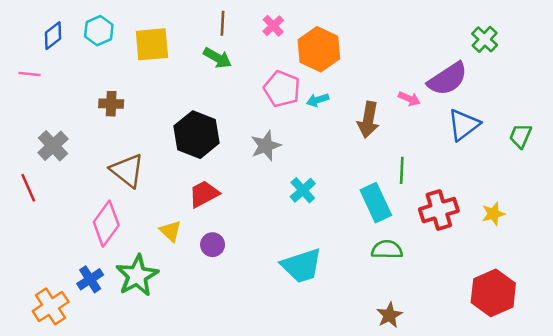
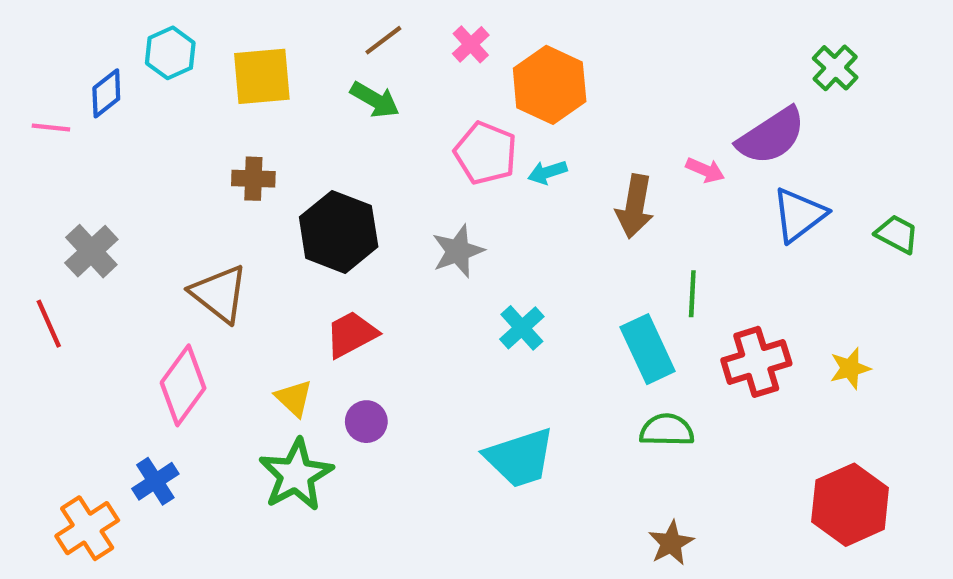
brown line: (222, 23) -> (383, 40), turned 50
blue diamond: (53, 36) -> (106, 93), moved
brown cross: (111, 104) -> (253, 179), moved
green trapezoid: (520, 136) -> (897, 234), turned 95
green star: (137, 276) -> (296, 475), moved

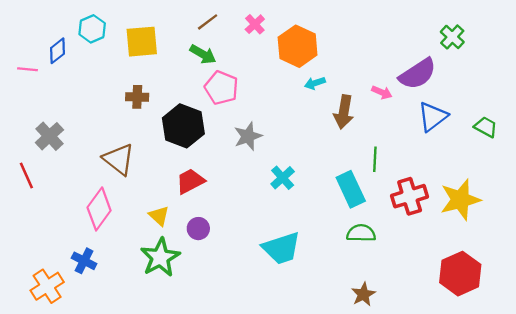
pink pentagon: (486, 153) -> (221, 88), moved
cyan arrow: (547, 172) -> (315, 83), moved
yellow star: (850, 368) -> (460, 200), size x1.8
blue cross: (155, 481) -> (84, 261), turned -30

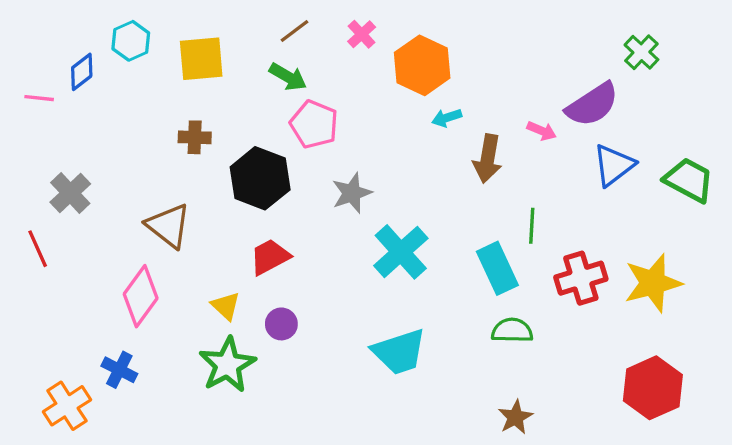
green trapezoid: (486, 127) -> (689, 180), size x1.5
cyan cross: (283, 178) -> (401, 252), size x1.6

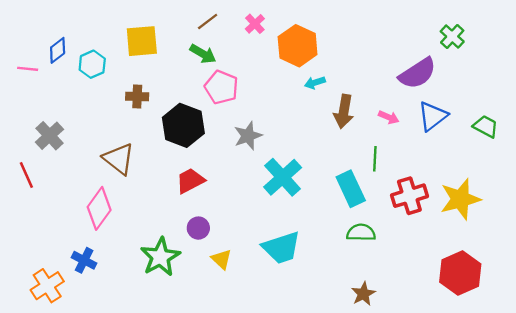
cyan hexagon: (131, 41) -> (92, 64), moved
pink arrow: (542, 131) -> (389, 117), moved
green trapezoid: (689, 180) -> (486, 126), size x0.7
yellow triangle: (226, 306) -> (221, 259), moved

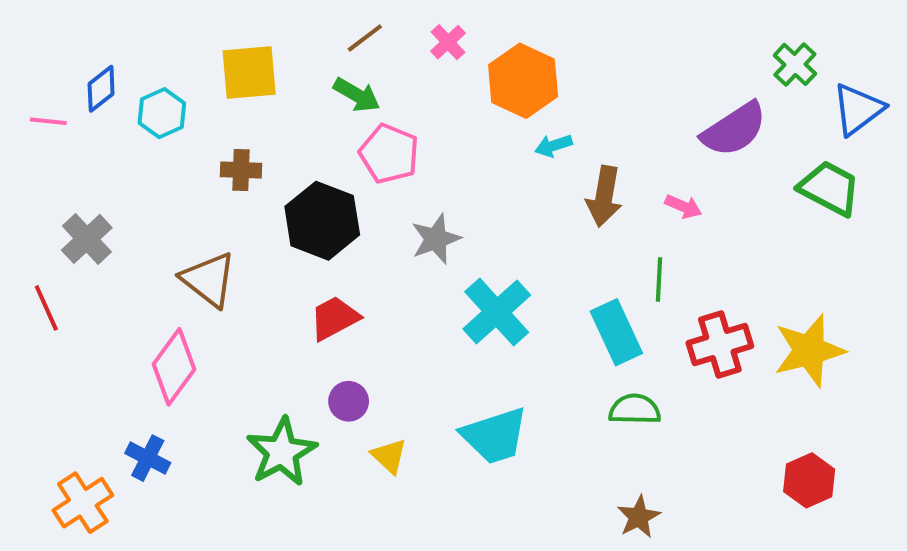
blue triangle: (433, 116) -> (858, 109), moved
green trapezoid: (486, 126) -> (829, 188), moved, size x1.4
red hexagon: (460, 273) -> (809, 480), size x0.7

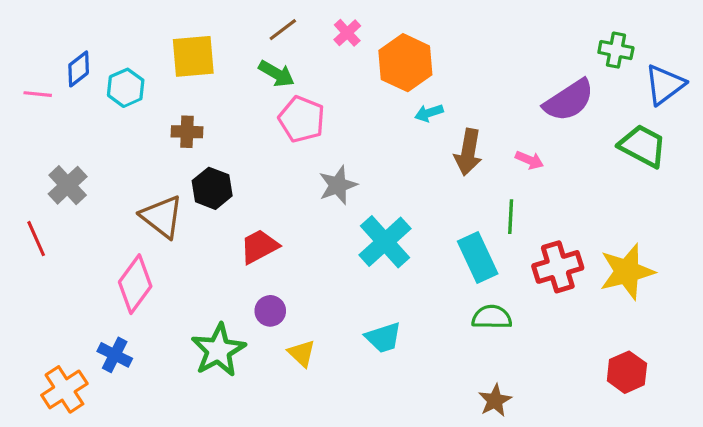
green cross: (795, 64) -> (616, 50), turned -32
black hexagon: (322, 221) -> (212, 188), moved, size x0.7
cyan trapezoid: (495, 436) -> (383, 338), size x0.7

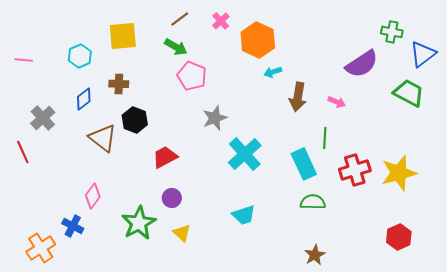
blue diamond: (79, 69) -> (84, 99), moved
pink diamond: (135, 284) -> (93, 196), moved, size x0.7
yellow triangle: (302, 353) -> (182, 233), moved

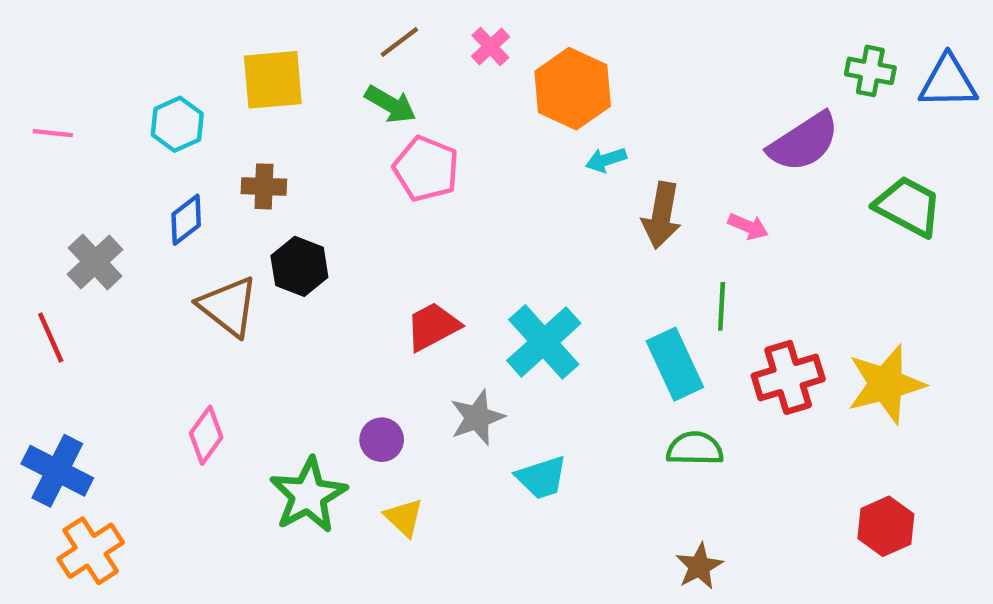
blue triangle: (423, 54) -> (948, 82), moved, turned 36
gray star: (215, 118) -> (477, 417), moved
red trapezoid: (165, 157) -> (433, 326), moved
blue cross: (73, 226) -> (57, 471), moved, size x1.4

